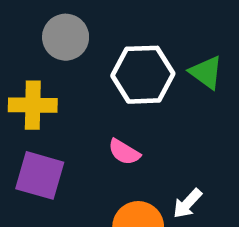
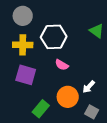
gray circle: (66, 37) -> (23, 16), moved
white hexagon: (143, 75) -> (54, 37), moved

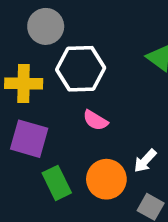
gray circle: (23, 16) -> (46, 26), moved
green rectangle: (41, 109) -> (57, 183), moved, turned -66

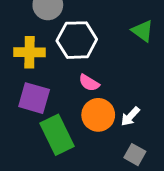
orange circle: (106, 179) -> (98, 115), moved
green rectangle: (57, 183) -> (57, 135), size x1.4

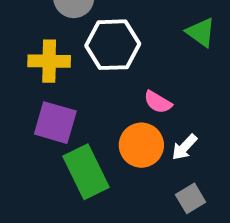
pink semicircle: (89, 83) -> (158, 102), moved
gray square: (135, 155) -> (191, 198), turned 30

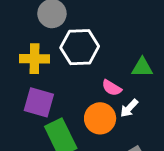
green triangle: (201, 32) -> (142, 67), moved, turned -35
white arrow: (184, 147) -> (129, 108), moved

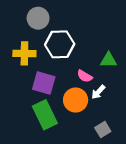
purple square: (39, 102) -> (44, 83), moved

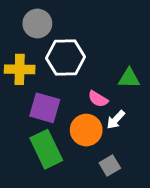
gray square: (103, 130) -> (110, 166), moved

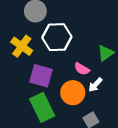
yellow cross: (20, 69) -> (22, 46), turned 35
green triangle: (129, 78) -> (106, 53), turned -36

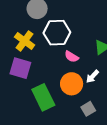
pink semicircle: (82, 69) -> (72, 57), moved
purple square: (41, 76) -> (20, 68), moved

